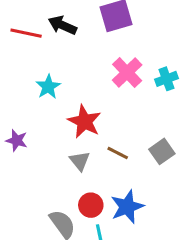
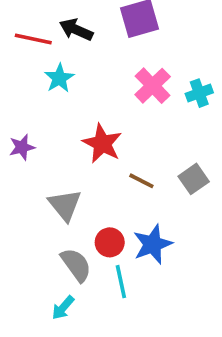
cyan star: (48, 87) -> (59, 78), moved
purple star: (17, 140) -> (22, 147), moved, turned -30
gray triangle: (80, 161) -> (65, 205), moved, size x1.4

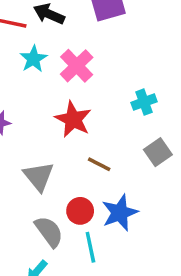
pink cross: (153, 86) -> (77, 66), moved
cyan cross: (199, 93) -> (144, 102), moved
brown line: (141, 181) -> (99, 164), moved

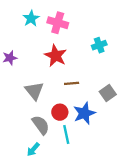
pink cross: (77, 66) -> (58, 23), turned -30
gray square: (158, 152) -> (108, 93), moved
brown line: (99, 164) -> (72, 83), turned -32

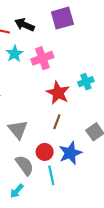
pink cross: (58, 23) -> (42, 58), turned -36
red star: (56, 56) -> (58, 93), moved
brown line: (72, 83) -> (57, 122), turned -64

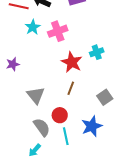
blue star: (70, 153) -> (92, 126), moved

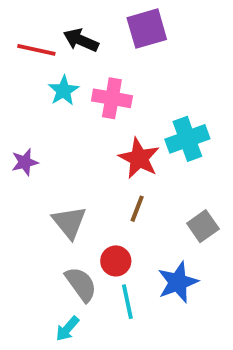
pink cross: (58, 31) -> (112, 98), turned 30
cyan cross: (97, 52) -> (187, 139), size x1.5

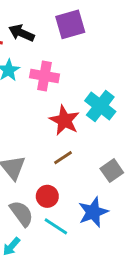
cyan cross: (187, 139) -> (100, 106), turned -32
brown line: (137, 209) -> (63, 158), turned 36
cyan line: (127, 302) -> (56, 226), turned -45

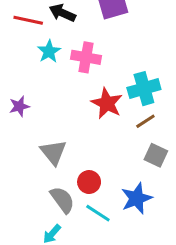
cyan cross: (100, 106) -> (144, 89), turned 36
brown line: (63, 158) -> (145, 121), moved
gray square: (112, 171) -> (156, 155), turned -30

